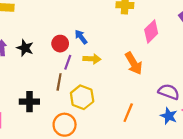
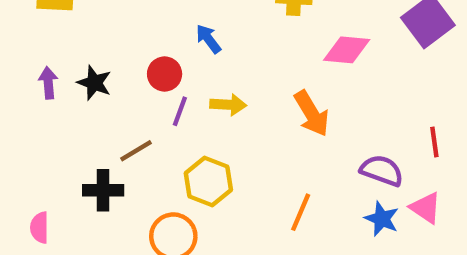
pink diamond: (151, 31) -> (347, 50), turned 50
blue arrow: (81, 37) -> (208, 39), moved
brown line: (59, 82) -> (136, 151), moved, turned 49

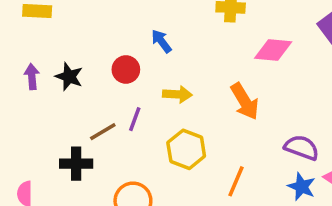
purple line: (180, 111) -> (135, 119), moved
yellow hexagon: (208, 181) -> (186, 149), moved

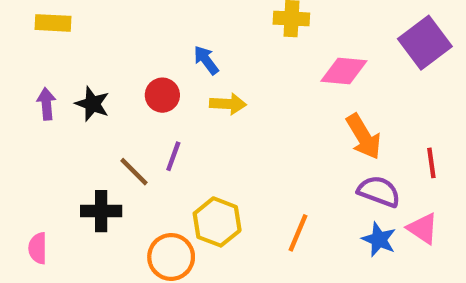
yellow arrow: (177, 94) -> (228, 104), moved
orange arrow: (245, 101) -> (364, 137), moved
brown line: (103, 132) -> (134, 172), turned 76
yellow hexagon: (186, 149) -> (217, 222), moved

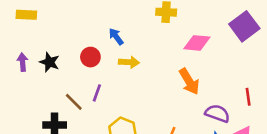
orange arrow: (364, 137) -> (189, 81), moved

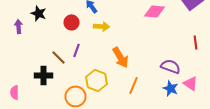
black star: (49, 62) -> (38, 13), moved
orange arrow: (189, 81) -> (120, 57), moved
red line: (248, 97) -> (196, 42), moved

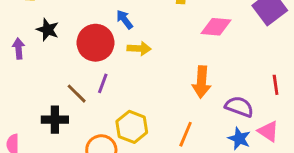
red circle: (72, 22) -> (95, 43), size x1.6
red line: (196, 42) -> (276, 85), moved
orange arrow: (120, 57) -> (201, 82), moved, turned 35

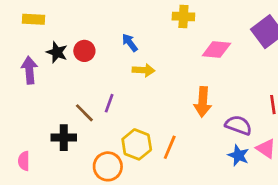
red circle: (95, 43) -> (84, 51), moved, size x0.6
purple arrow: (19, 49) -> (29, 70), size x1.4
orange line: (186, 134) -> (170, 147), moved

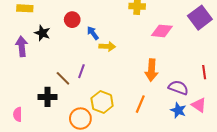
blue arrow: (130, 43) -> (93, 33), moved
red circle: (84, 51) -> (72, 20), moved
orange line: (170, 147) -> (140, 104), moved

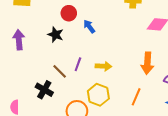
black star: (42, 33) -> (56, 35), moved
yellow arrow: (107, 46) -> (103, 66), moved
black cross: (47, 97) -> (44, 90), turned 30

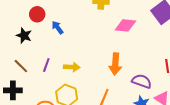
brown line: (60, 71) -> (21, 66), moved
black cross: (44, 90) -> (13, 90), turned -30

